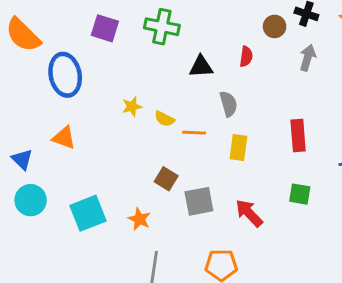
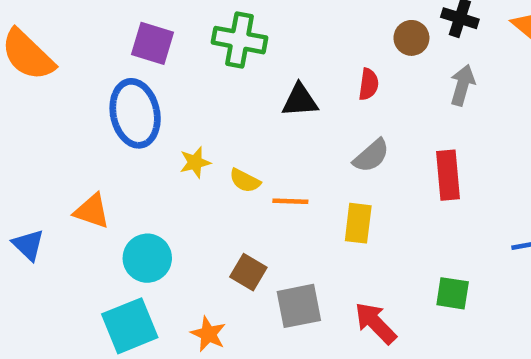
blue ellipse: (65, 75) -> (135, 113), moved
gray semicircle: (228, 104) -> (371, 156), moved, turned 65
red rectangle: (298, 136) -> (448, 175), moved
cyan circle: (31, 200) -> (147, 258), moved

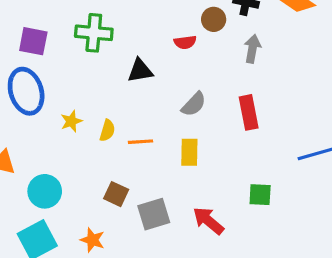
red semicircle: (369, 84) -> (185, 42), moved, turned 80
yellow semicircle: (245, 181) -> (107, 130), turned -95

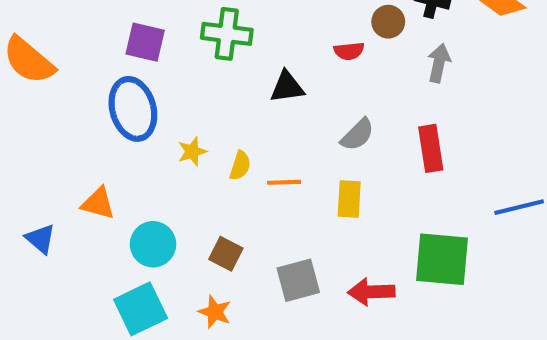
brown square: (116, 194) -> (226, 254), moved
green square: (260, 195) -> (442, 259), size x1.8
red arrow: (208, 221) -> (371, 292), turned -44

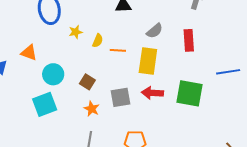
yellow rectangle: (349, 199) -> (148, 61), size x1.5
red arrow: (371, 292) -> (152, 93), moved
orange star: (215, 312) -> (92, 109), moved

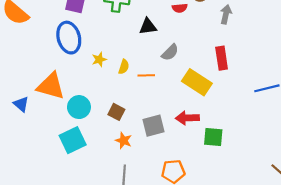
gray semicircle: (155, 31) -> (170, 52), moved
orange triangle: (29, 53) -> (51, 86), size x1.6
yellow rectangle: (148, 61) -> (197, 82), moved, turned -60
green square: (189, 93) -> (213, 137), moved, size x0.7

